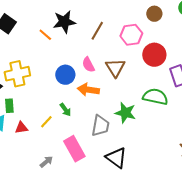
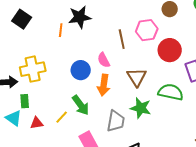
brown line: (97, 31) -> (122, 39), moved, turned -42
orange line: (45, 35) -> (61, 30), turned 56
brown triangle: (115, 68) -> (137, 77), moved
orange arrow: (88, 90) -> (104, 85), turned -90
green arrow: (65, 110) -> (81, 105), size x1.5

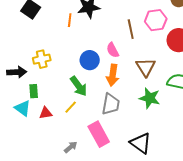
yellow cross: (33, 69) -> (42, 59), size x0.7
green arrow: (81, 105) -> (79, 86), moved
gray trapezoid: (116, 121) -> (111, 104), moved

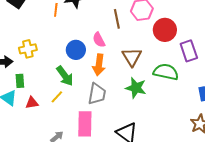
pink rectangle: (99, 134) -> (85, 124), turned 30

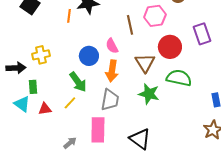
red circle: (165, 30) -> (170, 47), moved
purple rectangle: (189, 51) -> (202, 34), moved

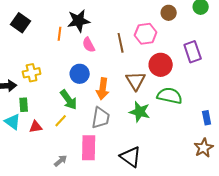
pink semicircle: (112, 46) -> (89, 45), moved

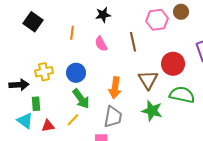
black star: (79, 21) -> (103, 15), moved, size x0.7
pink hexagon: (146, 34) -> (157, 20), moved
blue circle: (80, 74) -> (76, 73), moved

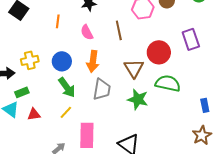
orange arrow: (115, 88) -> (93, 61), moved
green rectangle: (36, 104) -> (22, 92), turned 72
gray trapezoid: (113, 117) -> (102, 89), moved
yellow line: (73, 120) -> (66, 112), moved

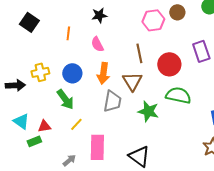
brown line: (119, 30) -> (139, 53), moved
brown triangle: (134, 68) -> (132, 81), moved
green arrow: (67, 87) -> (65, 99), moved
green rectangle: (22, 92) -> (34, 141), moved

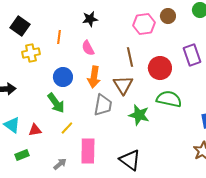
yellow cross: (40, 72) -> (31, 53), moved
green rectangle: (34, 141) -> (22, 155), moved

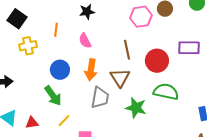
purple rectangle: (192, 55) -> (189, 48), turned -70

